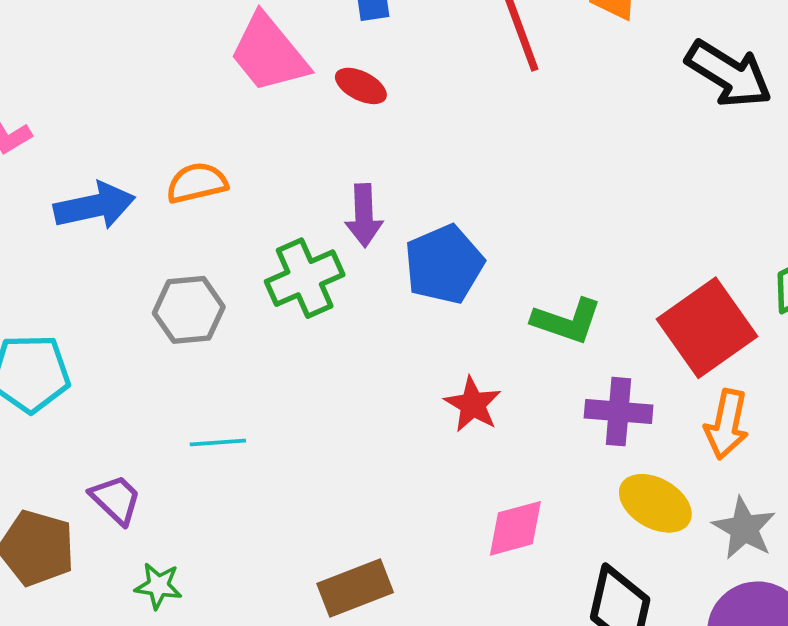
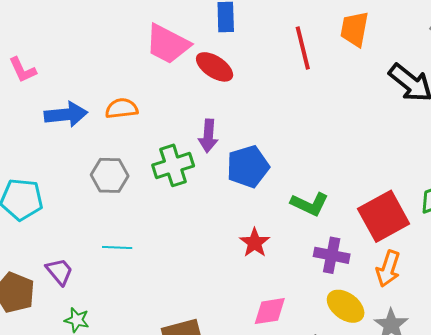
pink trapezoid: (269, 53) -> (168, 44), turned -30
red ellipse: (361, 86) -> (215, 67), size x1.4

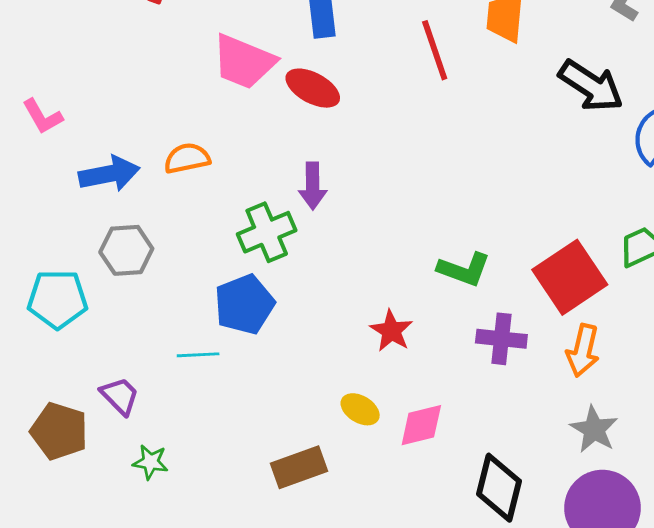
blue pentagon: (248, 167) -> (244, 304), moved
gray hexagon: (110, 175) -> (126, 250), moved
yellow ellipse: (346, 306) -> (360, 409), moved, size x0.7

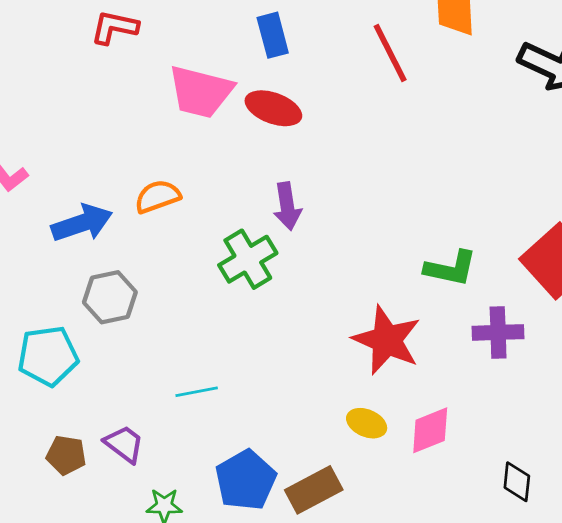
blue pentagon: (244, 304) -> (246, 480), moved
red star: (391, 331) -> (387, 340), size x1.6
brown pentagon: (59, 431) -> (66, 455), moved, size x0.7
black diamond: (499, 488) -> (517, 482), size x0.6

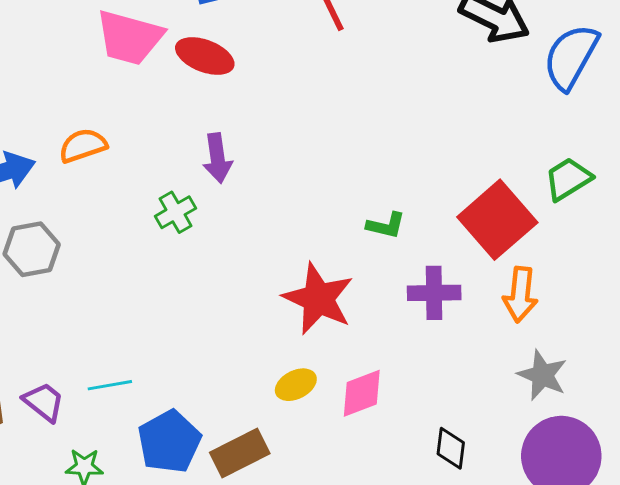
green cross: (248, 259) -> (176, 212), size x0.7
green L-shape: (451, 268) -> (386, 225), size x0.7
cyan line: (197, 392) -> (110, 385), moved
yellow ellipse: (367, 423) -> (296, 385), turned -51

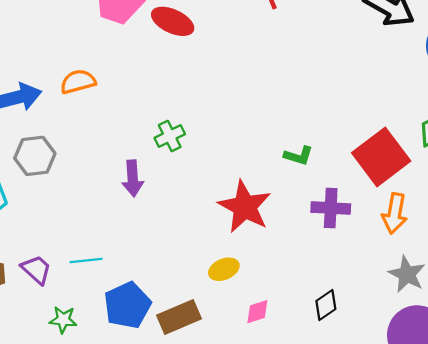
purple arrow: (217, 158) -> (133, 178), moved
green cross: (176, 212) -> (170, 136), moved
pink diamond: (362, 393) -> (257, 312), moved, size x0.7
black diamond: (451, 448) -> (326, 305), moved, turned 44

